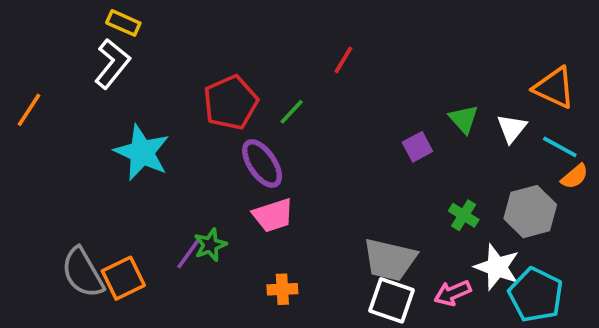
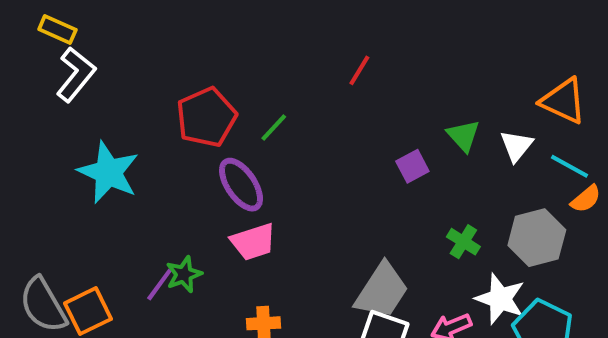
yellow rectangle: (123, 23) -> (57, 30), moved
red line: (343, 60) -> (359, 70), moved
gray trapezoid: (390, 260) -> (382, 291), turned -70

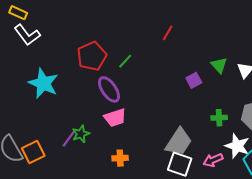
white L-shape: (76, 74) -> (27, 35), turned 104
green cross: (463, 242) -> (219, 118), turned -35

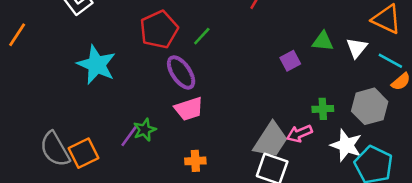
green triangle: (219, 65) -> (323, 41), turned -42
pink arrow: (213, 160) -> (299, 134), moved

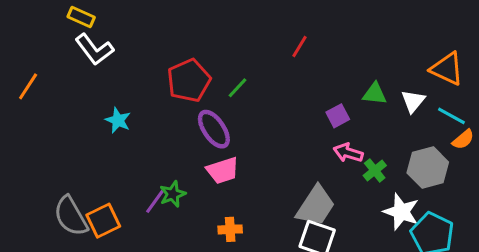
cyan star: (97, 65) -> (118, 120), size x0.6
green cross: (323, 109) -> (375, 170), turned -36
pink arrow: (299, 134) -> (348, 153), moved, turned 40

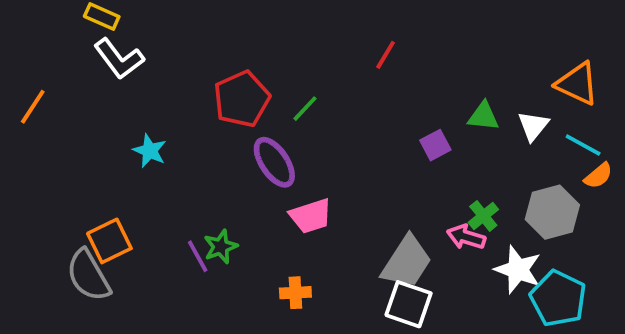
pink arrow: (348, 153) -> (466, 237), moved
pink trapezoid: (223, 170) -> (311, 216), moved
purple line: (155, 201) -> (198, 256), turned -65
orange square: (103, 221) -> (109, 241), moved

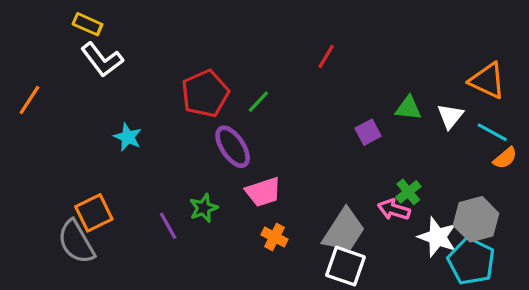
gray hexagon: (552, 212) -> (476, 219), moved
green star: (221, 247) -> (204, 208), moved
orange cross: (295, 293) -> (275, 237), moved, turned 30

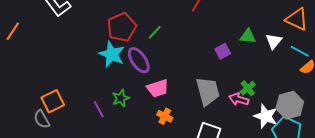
cyan star: (128, 137) -> (112, 54), moved, size x1.5
gray trapezoid: (344, 231) -> (208, 91), moved, turned -48
gray semicircle: (76, 242) -> (42, 119), size x0.7

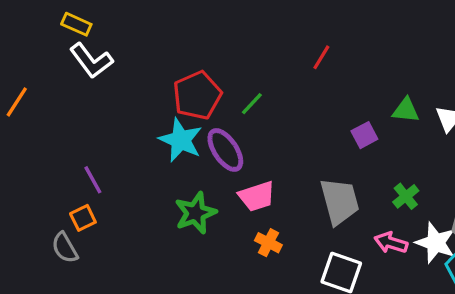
green star: (121, 98) -> (196, 213), size x1.4
pink arrow: (239, 99) -> (391, 243), moved
orange square: (53, 101) -> (83, 218), size x0.7
purple line: (99, 109) -> (93, 180), moved

